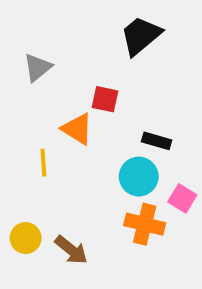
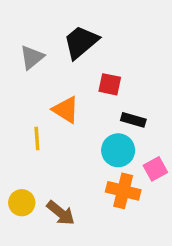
black trapezoid: (141, 36) -> (81, 42), moved
red square: (105, 99) -> (110, 84), moved
pink square: (182, 198) -> (155, 169), turned 30

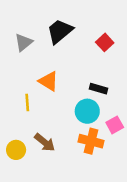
red square: (110, 84) -> (105, 42), moved, turned 35
brown arrow: (61, 213) -> (45, 142), moved

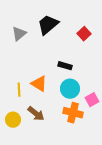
orange triangle: (49, 81) -> (39, 84), moved
black rectangle: (98, 89) -> (65, 66), moved
yellow line: (27, 102) -> (19, 90), moved

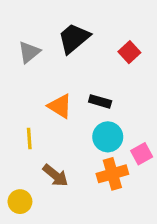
orange triangle: (39, 84) -> (60, 106), moved
orange cross: (73, 113) -> (112, 174), turned -30
yellow circle: (13, 120) -> (20, 202), moved

